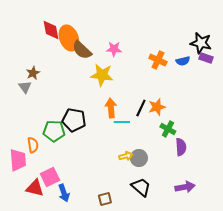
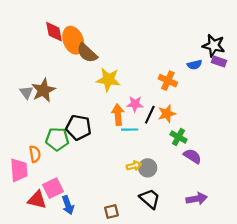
pink star: (114, 49) -> (135, 104), moved
orange cross: (158, 60) -> (168, 81), moved
brown star: (33, 73) -> (43, 90), moved, size x1.6
purple semicircle: (181, 147) -> (192, 156), turned -54

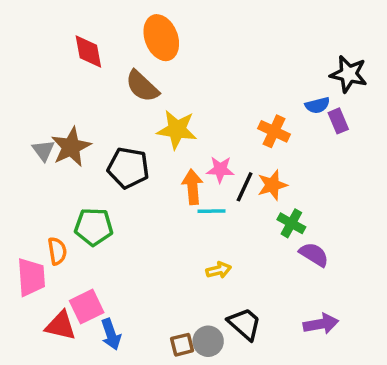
orange ellipse: (73, 40) -> (161, 38), moved
purple rectangle: (219, 61) -> (338, 121), moved, turned 48
black pentagon: (79, 127) -> (128, 168), moved
gray circle: (148, 168) -> (208, 341), moved

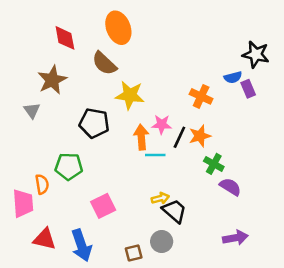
brown star: (71, 147) -> (52, 80), moved
pink square: (87, 307) -> (103, 206), moved
black trapezoid: (245, 324) -> (174, 211), moved
blue arrow: (111, 334) -> (81, 245), size x1.4
gray circle: (208, 341) -> (162, 242), moved

